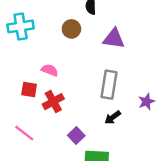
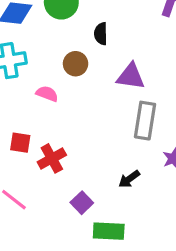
pink semicircle: (50, 70) -> (47, 94), moved
gray rectangle: (109, 85) -> (145, 121), moved

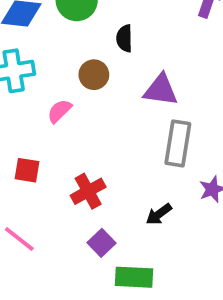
pink semicircle: (47, 94) -> (59, 111), turned -65
red cross: (52, 158) -> (88, 191), moved

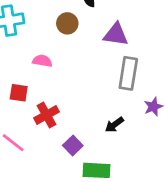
pink semicircle: (59, 111) -> (42, 61), moved, turned 54
red cross: (88, 191) -> (46, 115), moved

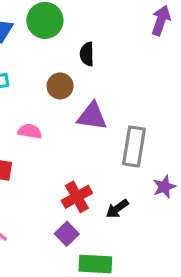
purple triangle: (116, 34) -> (92, 116), moved
red cross: (46, 115) -> (77, 197), moved

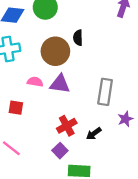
black semicircle: (87, 54) -> (78, 38), moved
brown circle: (60, 86) -> (55, 51), size x1.6
purple triangle: (92, 116) -> (60, 84), moved

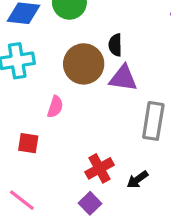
pink semicircle: (35, 82) -> (55, 107), turned 98
purple triangle: (60, 84) -> (123, 78), moved

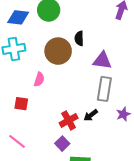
purple triangle: (123, 78) -> (102, 61), moved
black arrow: (137, 180) -> (91, 115), moved

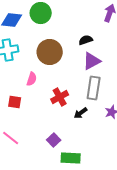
black semicircle: (79, 38) -> (86, 40), moved, turned 72
purple triangle: (102, 61) -> (92, 61), turned -36
red cross: (69, 120) -> (60, 97), moved

